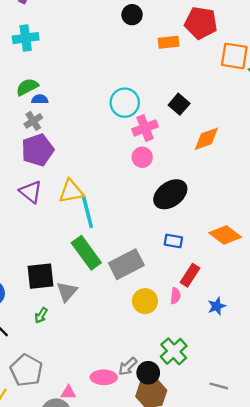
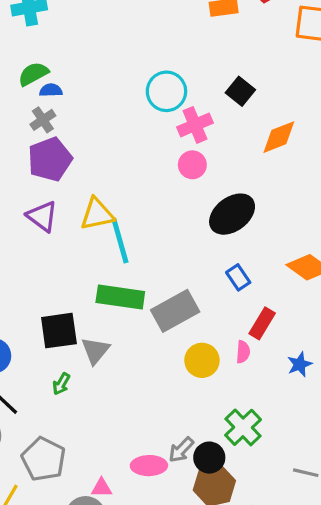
blue rectangle: (173, 241) -> (238, 277), turned 48
green rectangle: (86, 253) -> (120, 297), turned -44

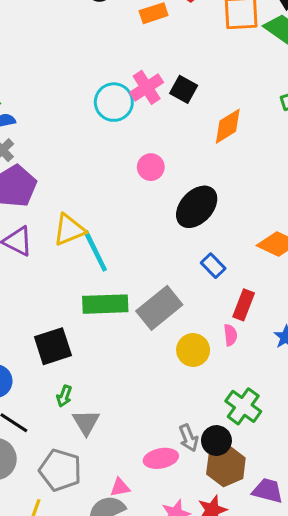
pink cross: (195, 125) -> (147, 87), moved
gray triangle: (95, 351) -> (86, 422), moved
gray arrow: (181, 450) -> (189, 438), turned -56

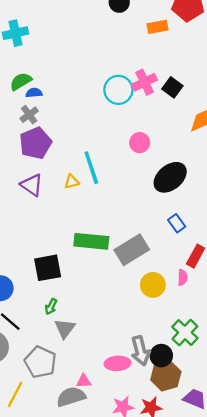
yellow triangle: (69, 230) -> (72, 182), size x0.6
cyan line: (95, 251) -> (91, 168), moved
gray arrow: (189, 438) -> (141, 351), size x1.4

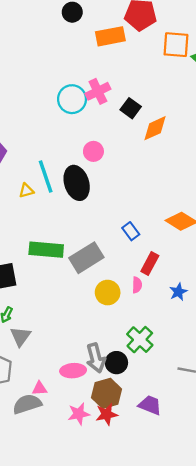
orange rectangle: (157, 27) -> (110, 36), size x1.4
black square: (172, 87) -> (131, 108), moved
black ellipse: (170, 177) -> (77, 183), moved, turned -68
brown hexagon: (166, 376) -> (107, 393), moved

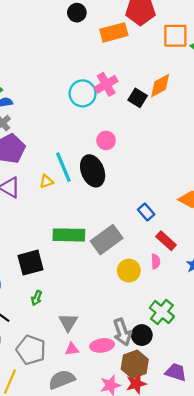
orange diamond: (155, 128) -> (160, 86), moved
red rectangle: (150, 264) -> (166, 241), turned -72
gray triangle: (20, 336) -> (68, 322), moved
pink triangle: (40, 388) -> (72, 349), moved

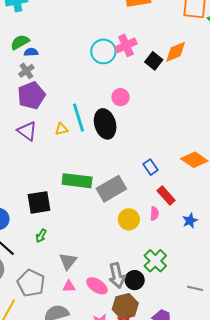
pink ellipse: (102, 345) -> (97, 286), turned 35

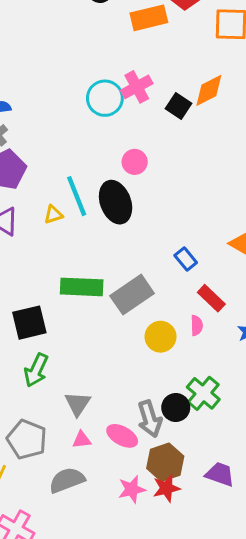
green arrow: (41, 236) -> (36, 370), size x1.6
black circle: (135, 280) -> (176, 407), moved

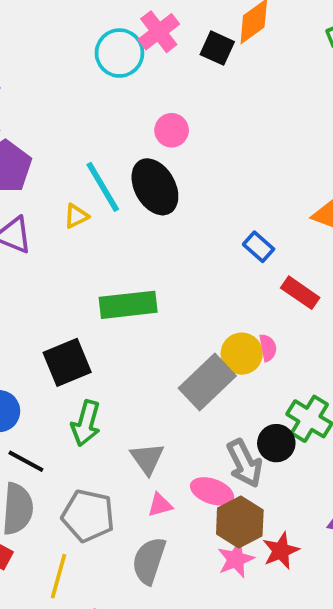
gray rectangle: (132, 295) -> (207, 382), moved
pink semicircle: (197, 325) -> (268, 348), moved
brown hexagon: (165, 462) -> (240, 522), moved
gray semicircle: (67, 480) -> (149, 561), turned -42

